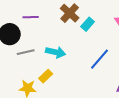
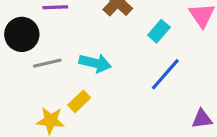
cyan rectangle: (88, 24) -> (159, 31), moved

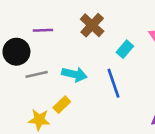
blue line: (165, 74) -> (113, 83), moved, turned -60

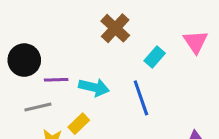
purple line: (43, 30) -> (56, 80), moved
gray line: (37, 74) -> (38, 107), moved

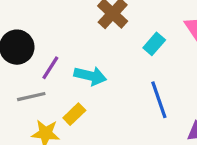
purple line: (56, 80) -> (50, 68), turned -55
blue line: (141, 98) -> (159, 100), moved

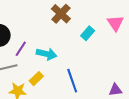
blue line: (159, 100) -> (72, 81), moved

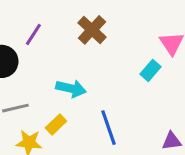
cyan rectangle: (88, 33) -> (151, 70), moved
purple line: (21, 49) -> (33, 34), moved

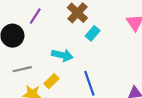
cyan rectangle: (151, 70) -> (93, 33), moved

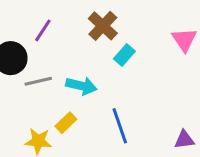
gray line: (22, 69) -> (38, 81), moved

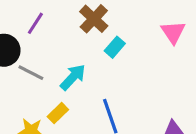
gray line: (38, 81) -> (31, 73), turned 40
cyan arrow: (81, 86) -> (73, 77), turned -60

